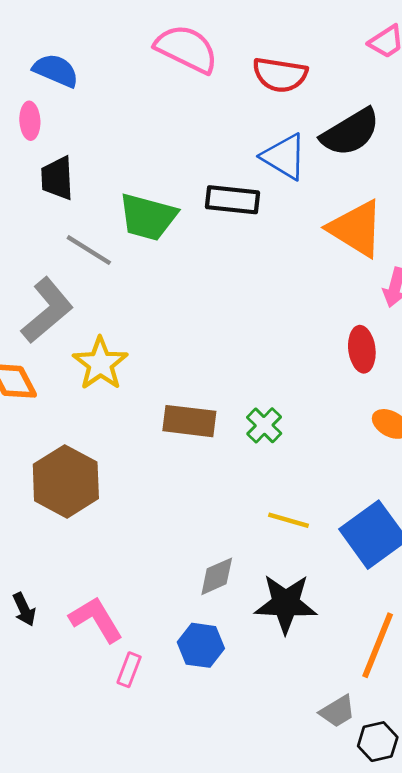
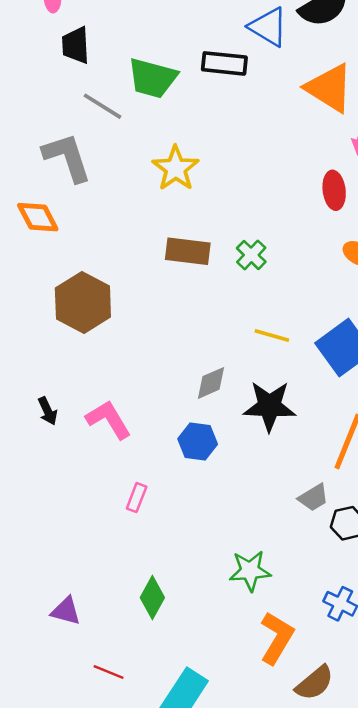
gray L-shape: (47, 310) -> (67, 157), turned -68
yellow star: (100, 364) -> (176, 168), moved
pink rectangle: (129, 670) -> (137, 498), moved

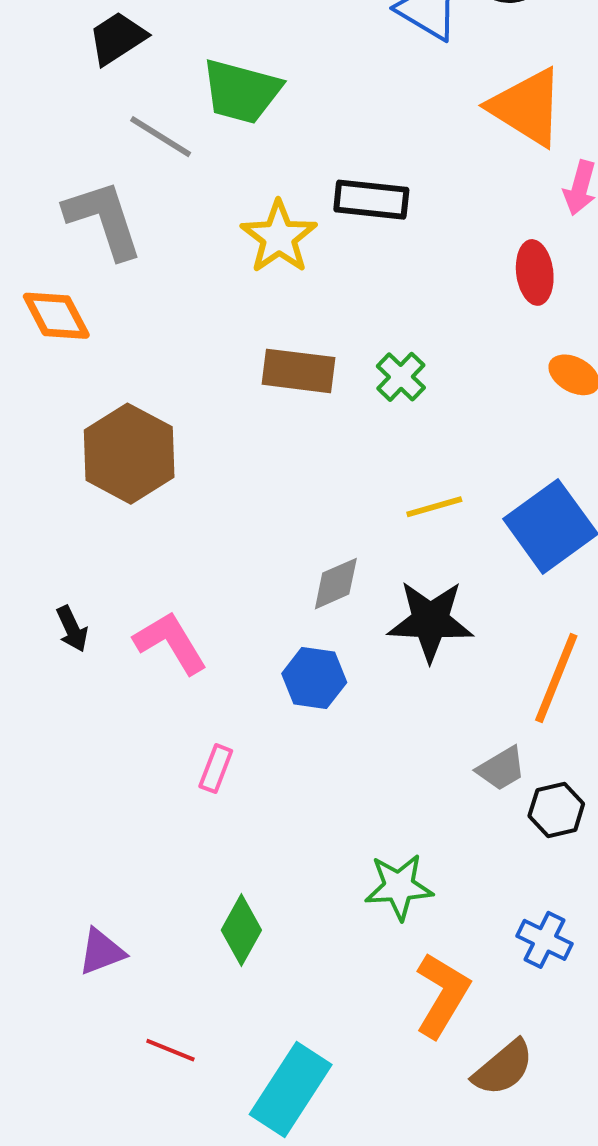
black trapezoid: (76, 45) -> (117, 38), turned 60
black rectangle: (224, 63) -> (371, 200), moved
yellow line: (272, 335) -> (434, 507), turned -32
purple triangle: (66, 611) -> (102, 952), turned -36

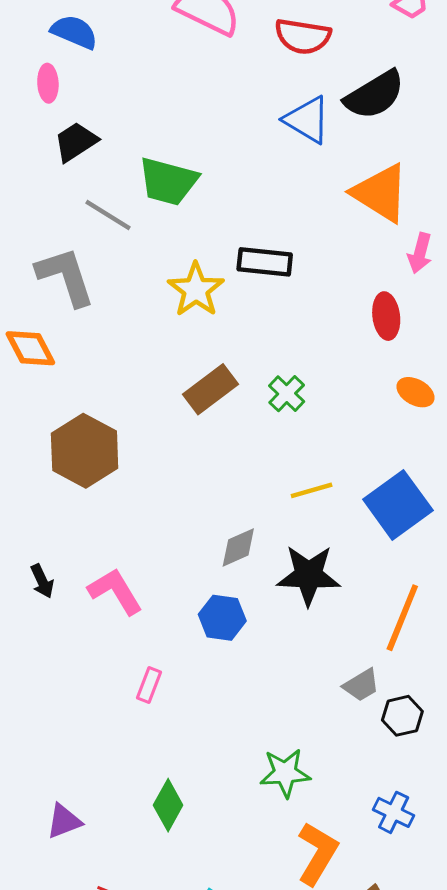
brown rectangle: (298, 371) -> (210, 389), turned -44

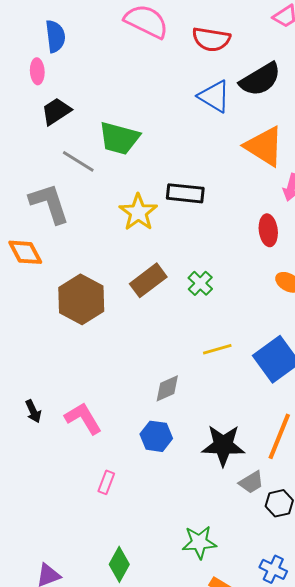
blue semicircle: (74, 32) -> (55, 36), turned 60
brown hexagon: (85, 451) -> (81, 299), moved
black star: (309, 575) -> (223, 445), moved

